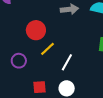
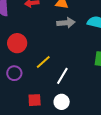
red circle: (36, 30) -> (17, 43), moved

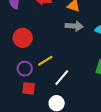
purple circle: (14, 73) -> (25, 69), moved
red square: (35, 100) -> (29, 88), moved

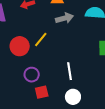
yellow line: (45, 61) -> (41, 39), moved
white line: (62, 78) -> (70, 71), turned -30

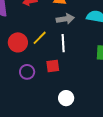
white line: (70, 71) -> (63, 43), moved
red square: (42, 92) -> (53, 66), moved

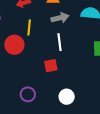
yellow line: (40, 38) -> (29, 27), moved, turned -35
purple circle: (27, 72) -> (28, 94), moved

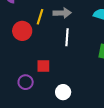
gray arrow: (60, 18) -> (62, 13), moved
red square: (51, 66) -> (43, 66), moved

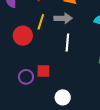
purple circle: (26, 82) -> (26, 77), moved

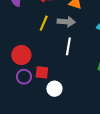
red circle: (23, 36) -> (21, 55), moved
white circle: (63, 97) -> (54, 89), moved

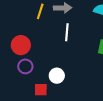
red square: (42, 72) -> (41, 90), moved

